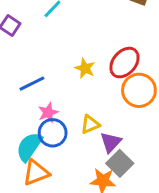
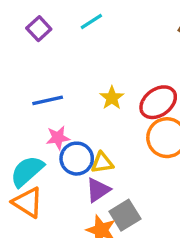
blue circle: (53, 133) -> (77, 159), moved
purple triangle: (111, 142) -> (98, 190), moved
orange triangle: (36, 173) -> (28, 202), turned 40

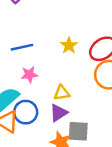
blue circle: (77, 159) -> (26, 112), moved
gray square: (125, 215) -> (78, 131), turned 35

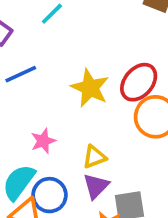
yellow star: (69, 45) -> (90, 88), size x1.5
blue line: (22, 47) -> (21, 74), moved

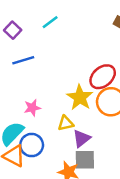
yellow star: (90, 88) -> (80, 97), moved
purple triangle: (96, 186) -> (82, 139), moved

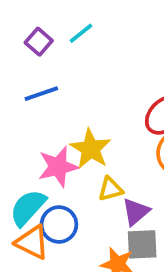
purple square: (13, 30) -> (39, 42), moved
yellow star: (80, 97) -> (91, 149), moved
pink star: (32, 108) -> (58, 167), size x1.5

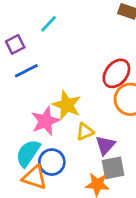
purple square: (39, 42) -> (15, 44), moved, turned 30

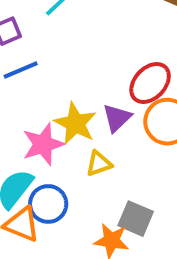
purple triangle: (105, 145) -> (117, 118), moved
gray square: (113, 168) -> (136, 219), turned 30

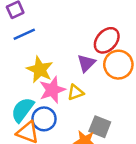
yellow star: (75, 123) -> (40, 70), moved
pink star: (43, 144) -> (52, 90), moved

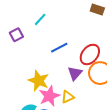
blue line: (24, 34) -> (59, 48), moved

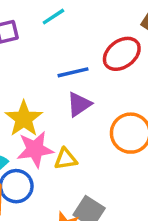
red ellipse: (90, 55) -> (122, 54), moved
purple triangle: (75, 73) -> (79, 104), moved

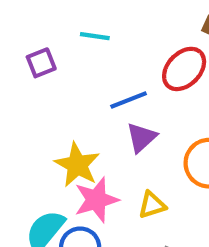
cyan line: (53, 17) -> (95, 36), turned 50
yellow triangle: (66, 159) -> (152, 205), moved

